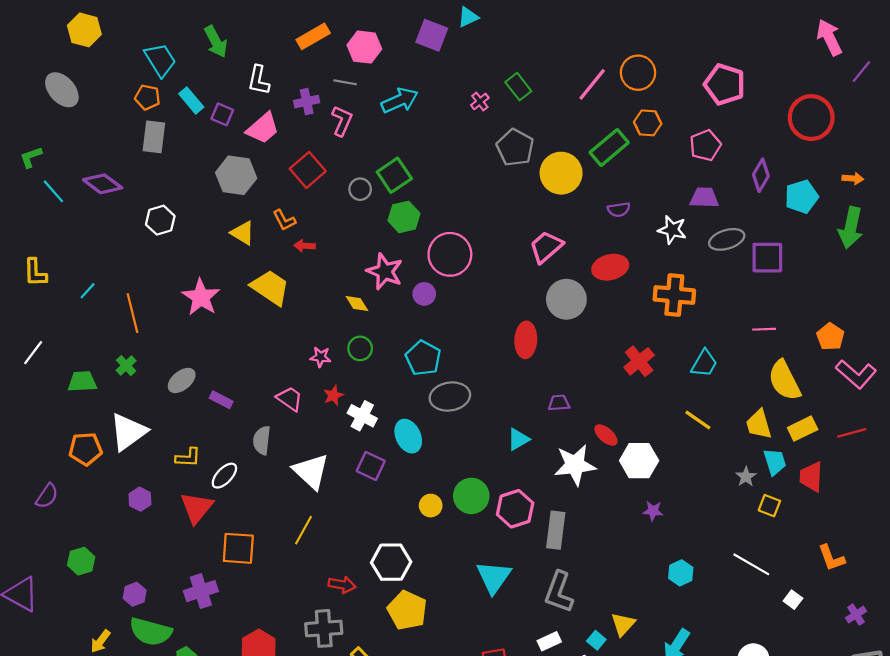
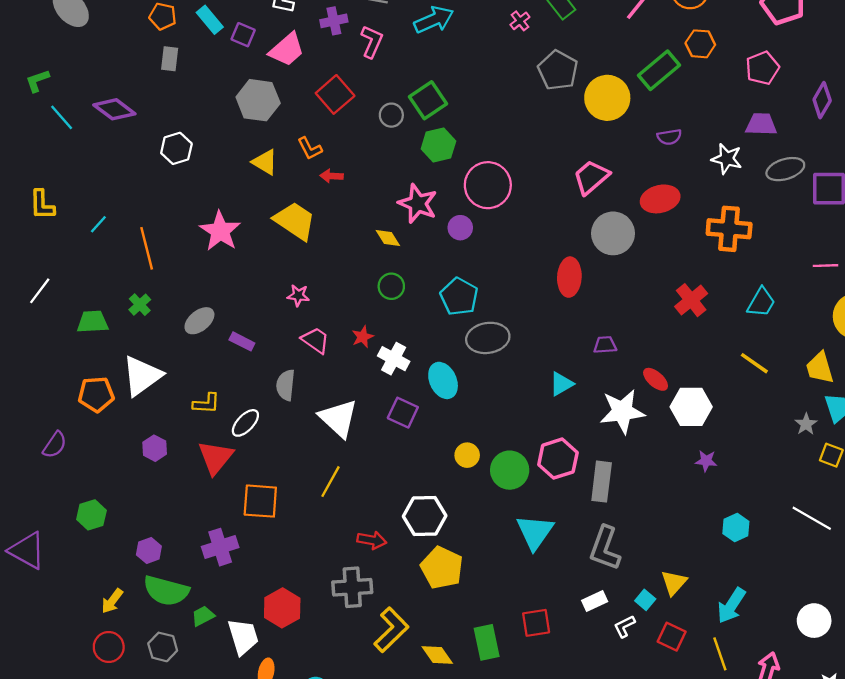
gray rectangle: (154, 137) -> (170, 59), size x0.7
pink star: (321, 357) -> (298, 295), moved
green circle: (471, 496) -> (510, 470), moved

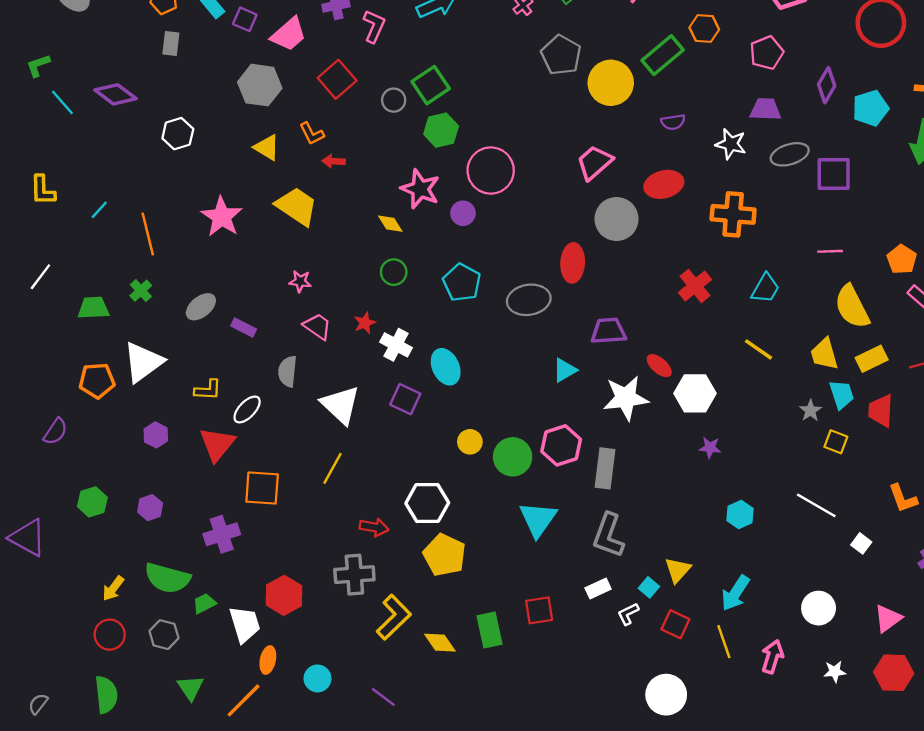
gray ellipse: (488, 338) -> (529, 300), moved
purple trapezoid: (605, 345) -> (608, 331), size x1.5
purple hexagon: (149, 550) -> (150, 508), moved

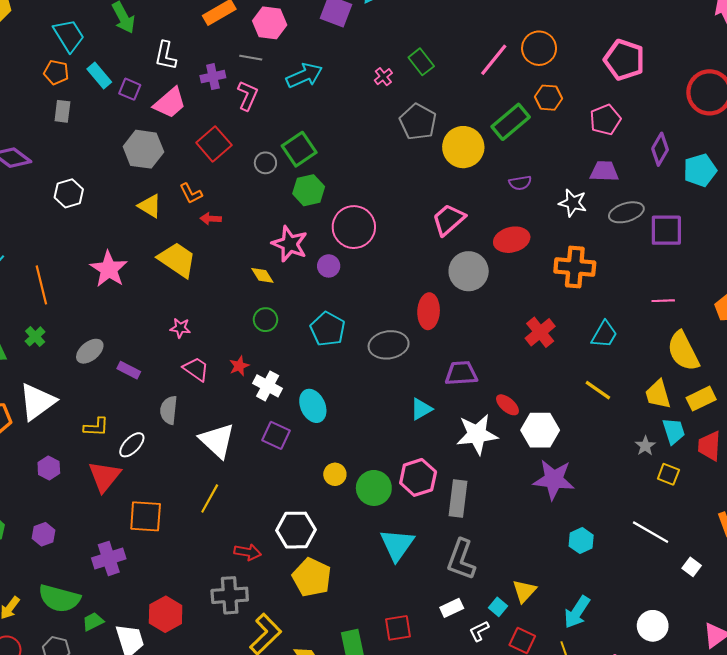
purple star: (710, 448) -> (554, 480), size x2.0

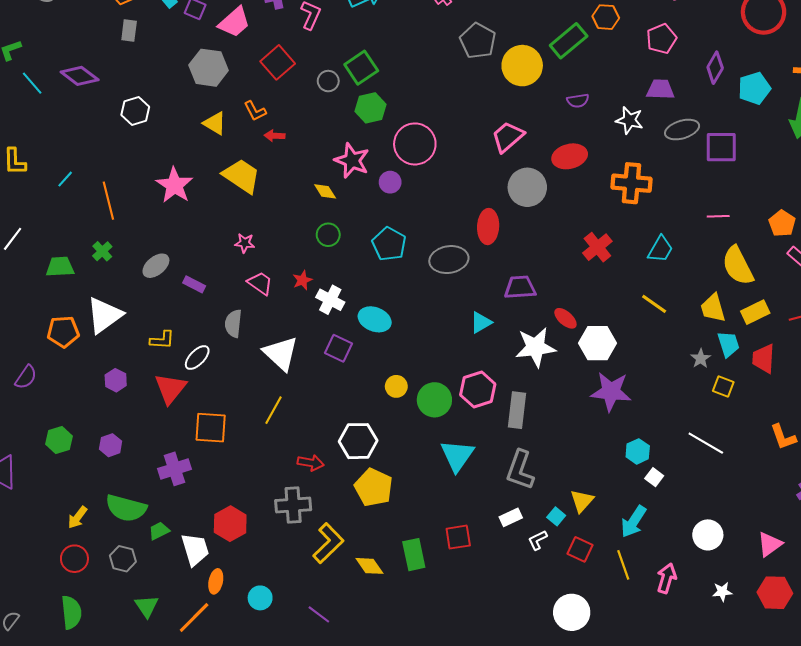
cyan ellipse: (313, 406) -> (375, 319), turned -44
white square: (692, 567) -> (654, 477), moved

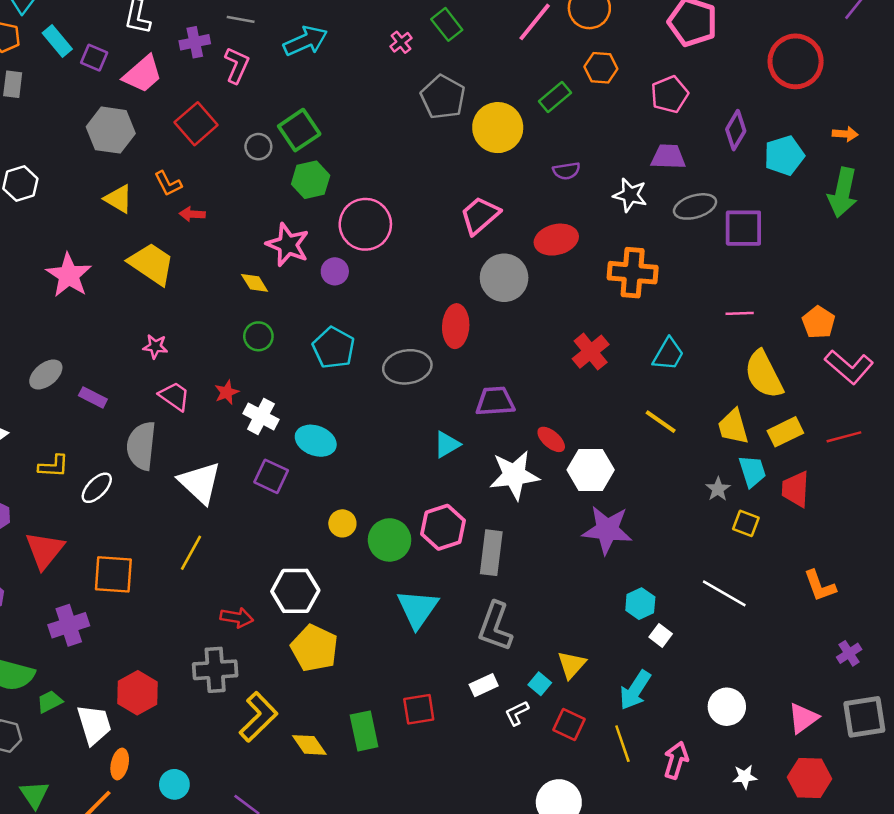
green rectangle: (569, 41) -> (555, 97), size x0.7
gray semicircle: (233, 323) -> (141, 446), size x1.4
red triangle: (170, 388) -> (45, 550), moved

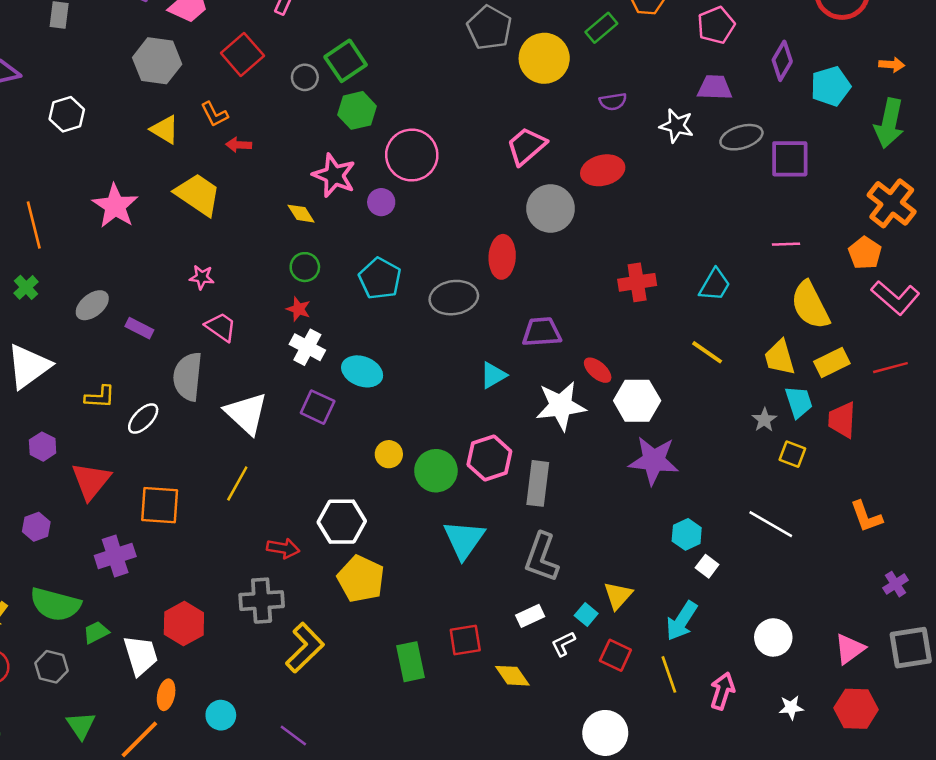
orange cross: (633, 273) -> (892, 203), moved, turned 33
red cross: (591, 352) -> (637, 282), turned 30
red star: (227, 392) -> (298, 309), moved, turned -30
yellow diamond: (309, 745) -> (512, 676), moved

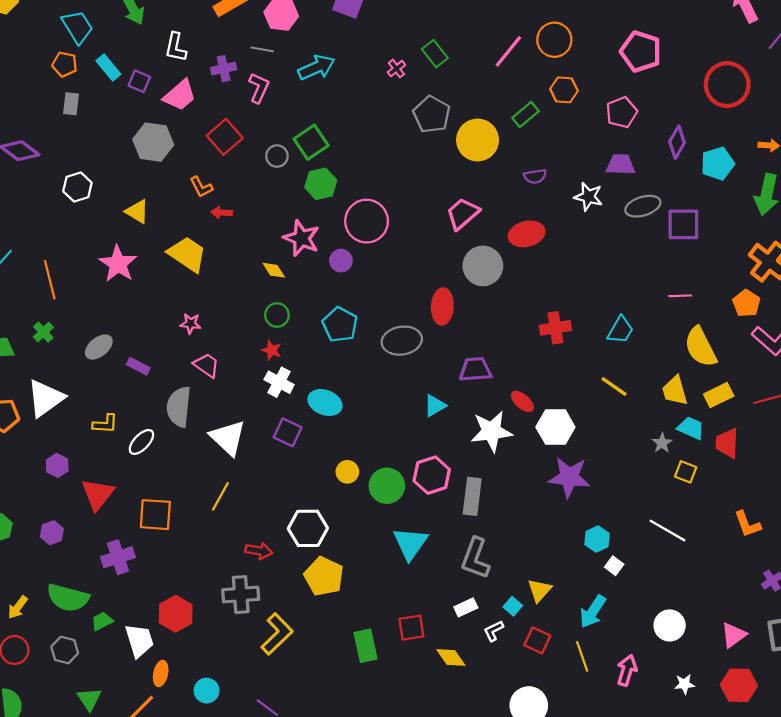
yellow triangle: (165, 130) -> (137, 212), moved
cyan trapezoid: (799, 402) -> (691, 428), turned -48

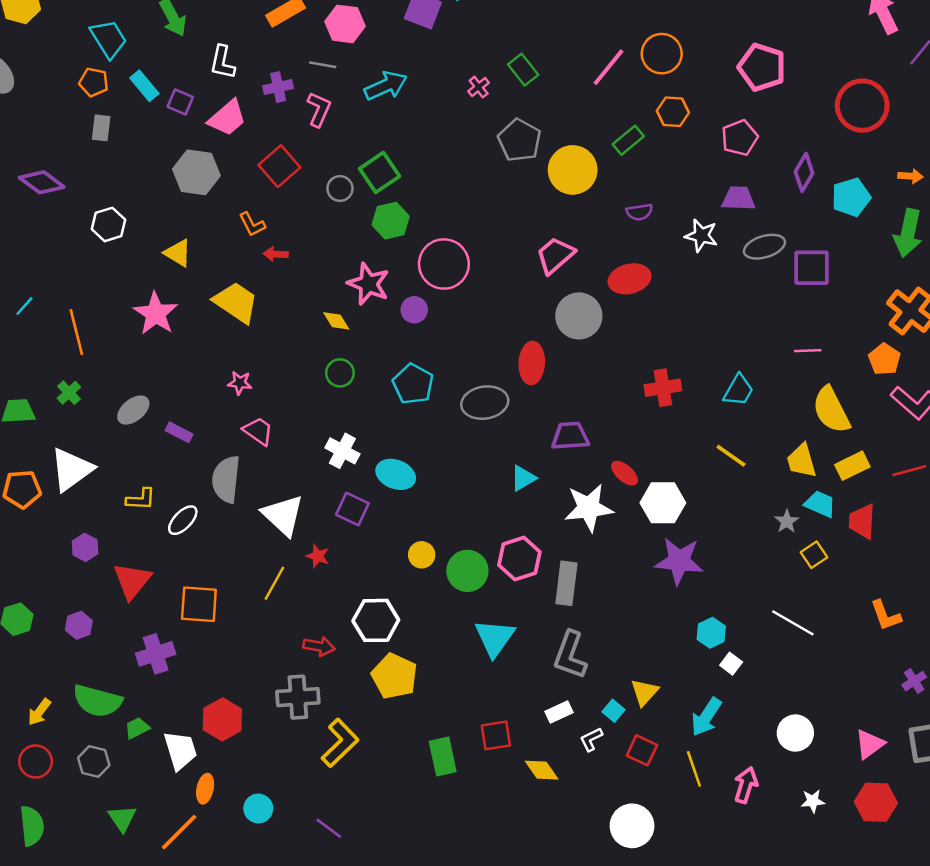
red star: (272, 350) -> (318, 556), moved
yellow square: (686, 472) -> (814, 555), turned 35

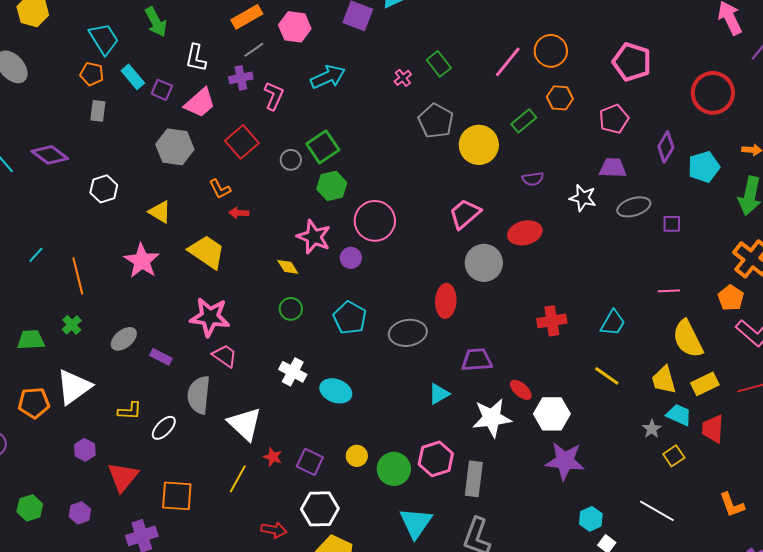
gray line: (323, 65) -> (254, 50), moved, turned -45
purple square: (811, 268) -> (672, 224), size x0.6
pink star: (240, 383) -> (210, 317), size x2.0
purple square: (352, 509) -> (310, 462), moved

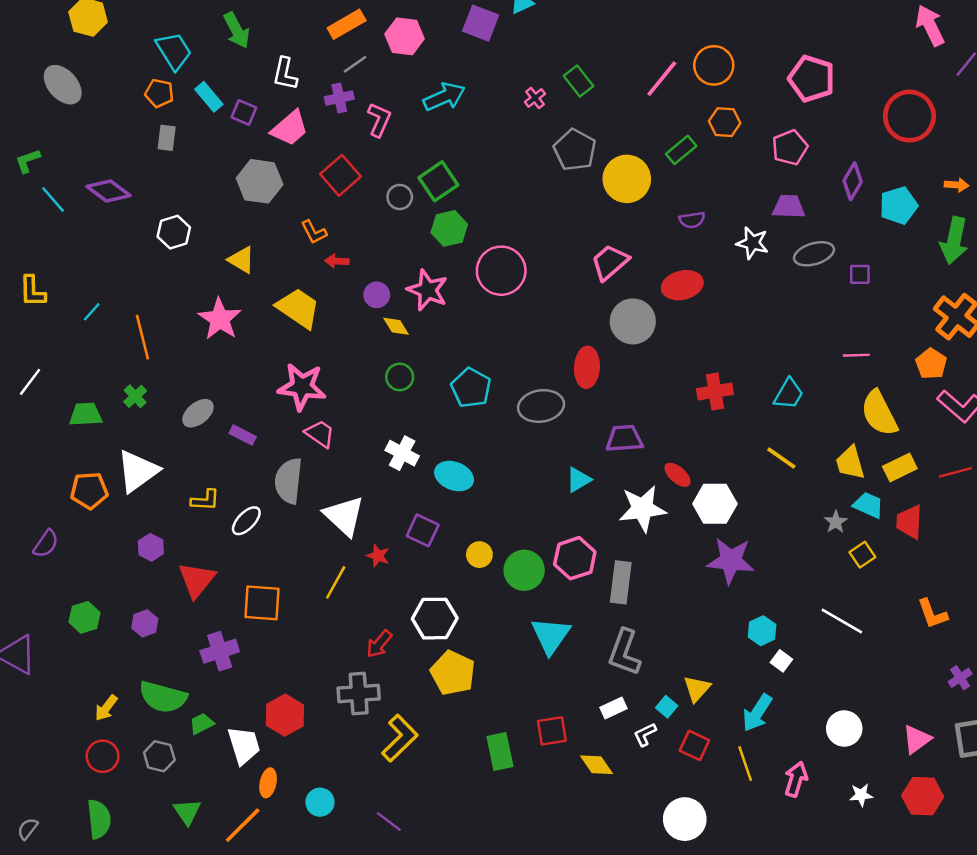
purple circle: (351, 258) -> (377, 295), moved
purple square: (310, 462) -> (423, 530), moved
red arrow: (274, 530) -> (379, 644), turned 120

